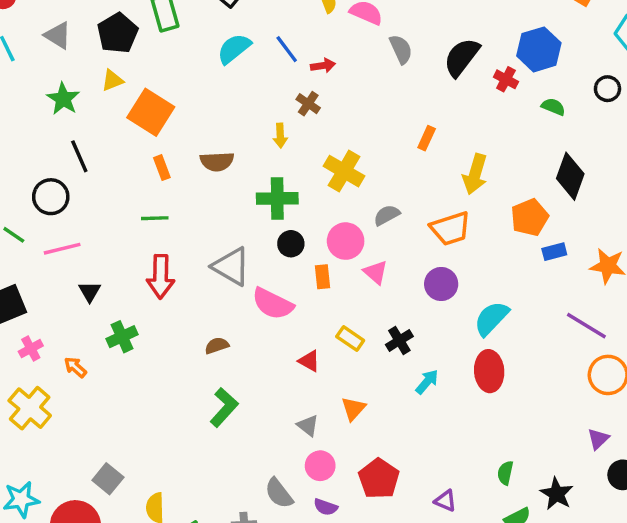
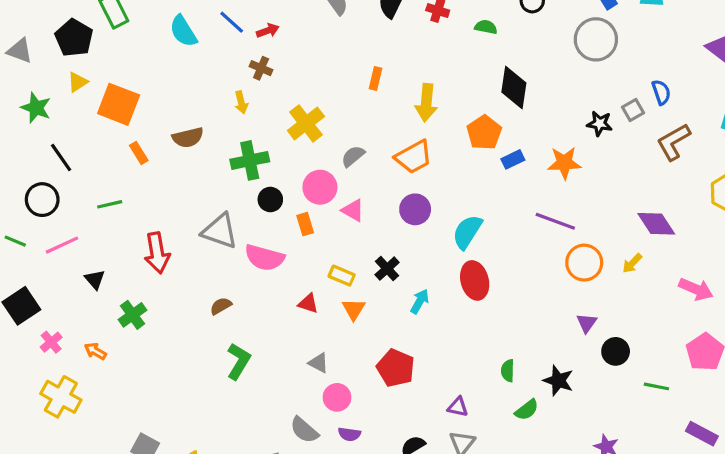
cyan semicircle: (234, 49) -> (183, 31), turned -72
yellow cross: (344, 171) -> (306, 123), turned 33
green line: (155, 218) -> (110, 204), moved
orange triangle: (353, 409) -> (354, 309), moved
red pentagon: (379, 479) -> (396, 368), moved

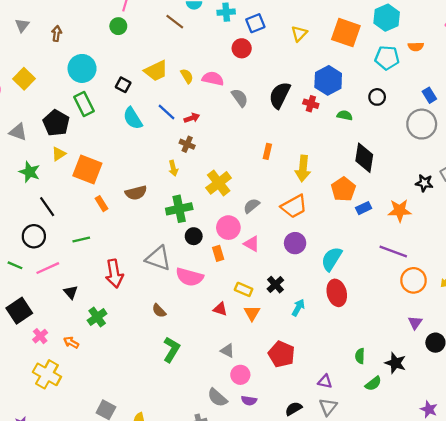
brown semicircle: (221, 306) -> (159, 311), turned -104

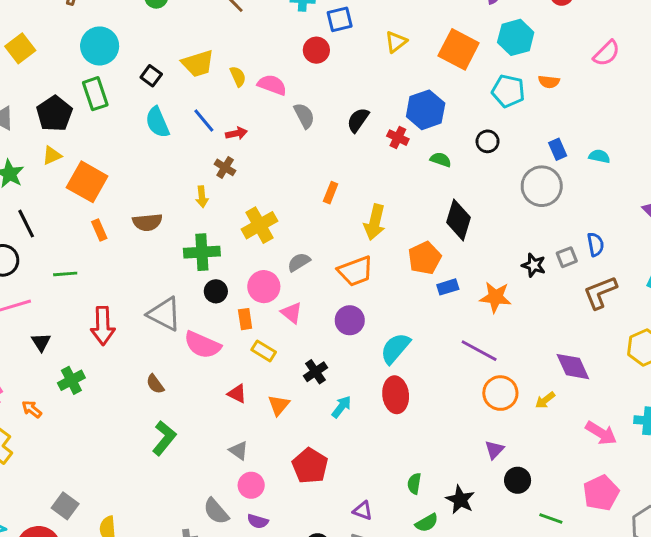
black semicircle: (280, 95) -> (358, 120), size x0.7
yellow rectangle: (244, 289) -> (264, 351), moved

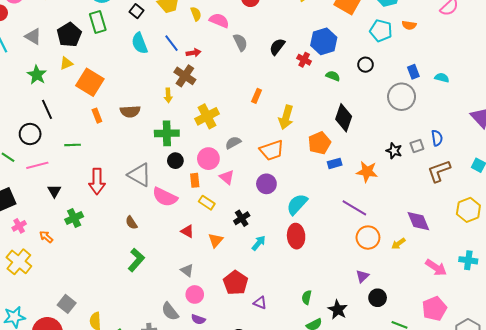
brown cross: (225, 167) -> (185, 76), size x1.5
purple triangle: (363, 511) -> (260, 303), moved

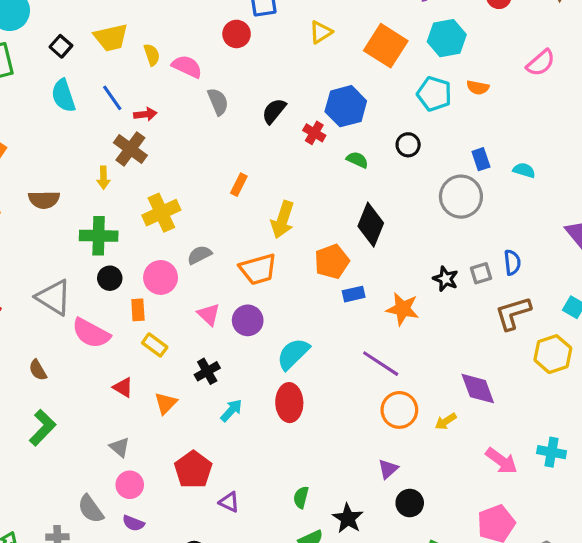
pink triangle: (227, 177) -> (209, 314), moved
yellow hexagon: (468, 210) -> (553, 354), moved

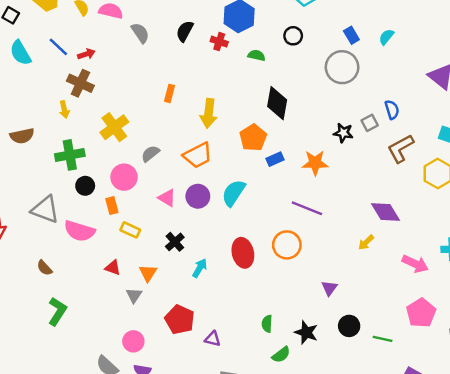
cyan semicircle: (524, 170) -> (386, 37), turned -56
cyan semicircle: (293, 354) -> (234, 193), moved
orange circle: (399, 410) -> (287, 245), moved
gray triangle: (120, 447) -> (134, 295), moved, turned 35
black circle: (410, 503) -> (349, 326), moved

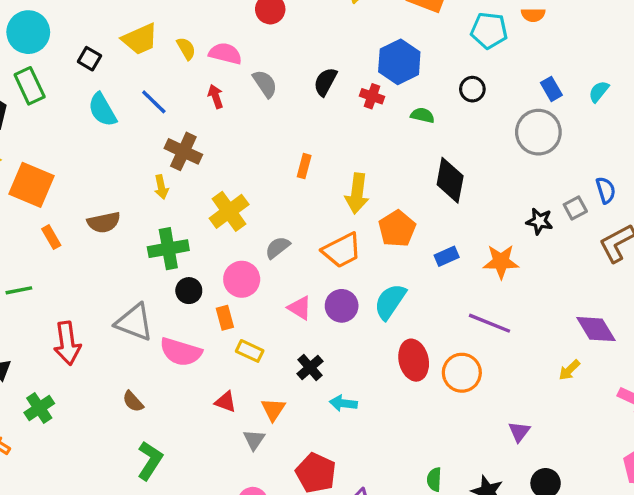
red arrow: (86, 54) -> (216, 96), moved, turned -91
orange pentagon: (253, 138) -> (397, 229), moved
red ellipse: (243, 253) -> (414, 360), moved
cyan arrow: (200, 268) -> (343, 403), turned -114

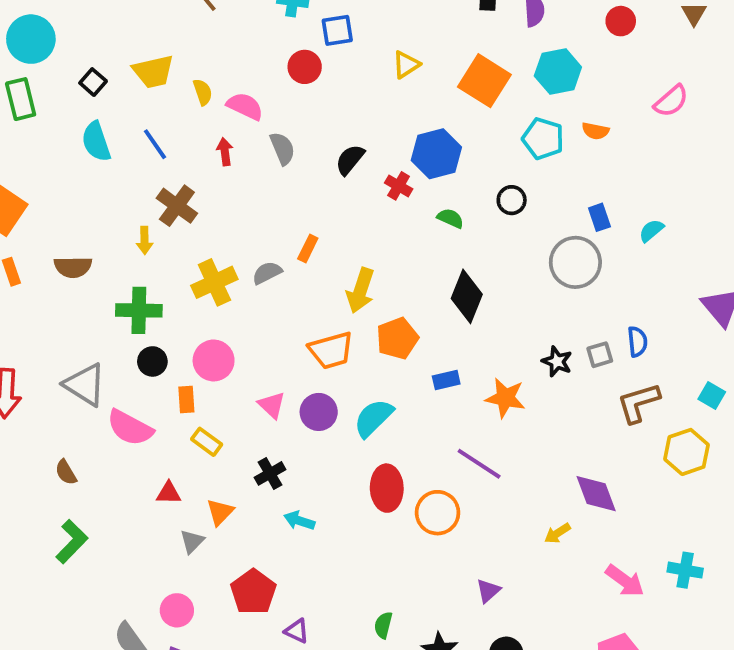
gray semicircle: (278, 247) -> (267, 273), moved
red triangle: (225, 402) -> (169, 493), turned -30

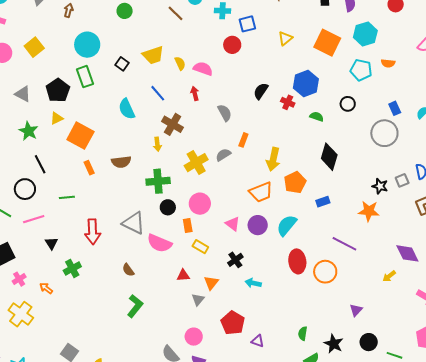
cyan semicircle: (96, 142) -> (127, 109), moved
gray semicircle: (282, 148) -> (225, 113), moved
orange star: (505, 398) -> (369, 211), moved

